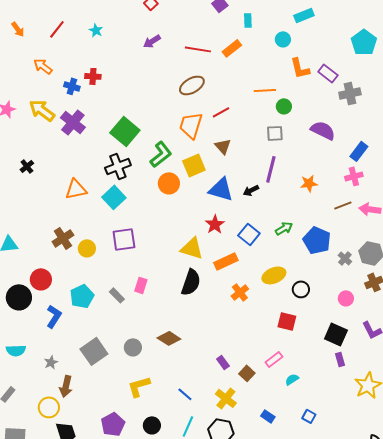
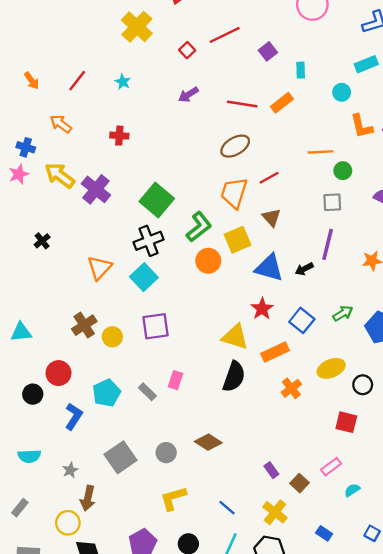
blue cross: (72, 86) -> (26, 147), moved
orange triangle: (76, 189) -> (99, 268), turned -35
black circle: (19, 297) -> (33, 394), size x0.7

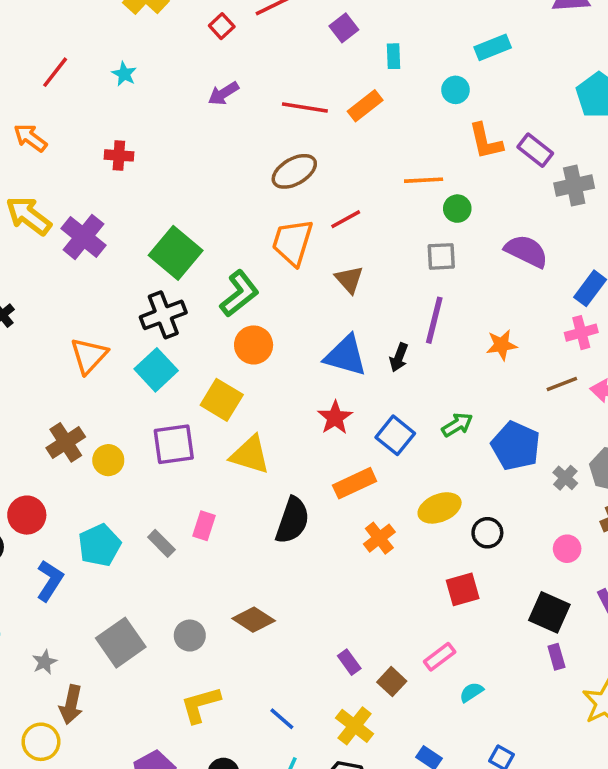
yellow square: (237, 240) -> (222, 400), moved, turned -36
black arrow: (304, 269) -> (399, 357), turned -42
yellow triangle: (235, 337) -> (250, 455), moved
red square: (346, 422) -> (463, 589), turned -30

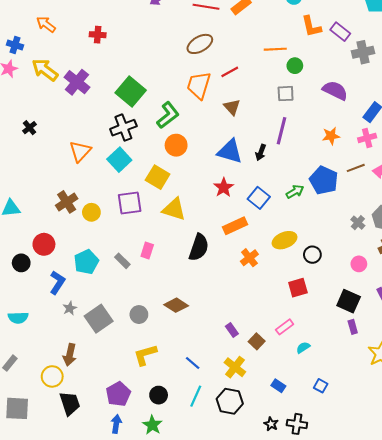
orange star: (502, 345) -> (331, 136), moved
blue pentagon: (516, 446) -> (324, 180), moved
gray star: (45, 662) -> (70, 308), moved

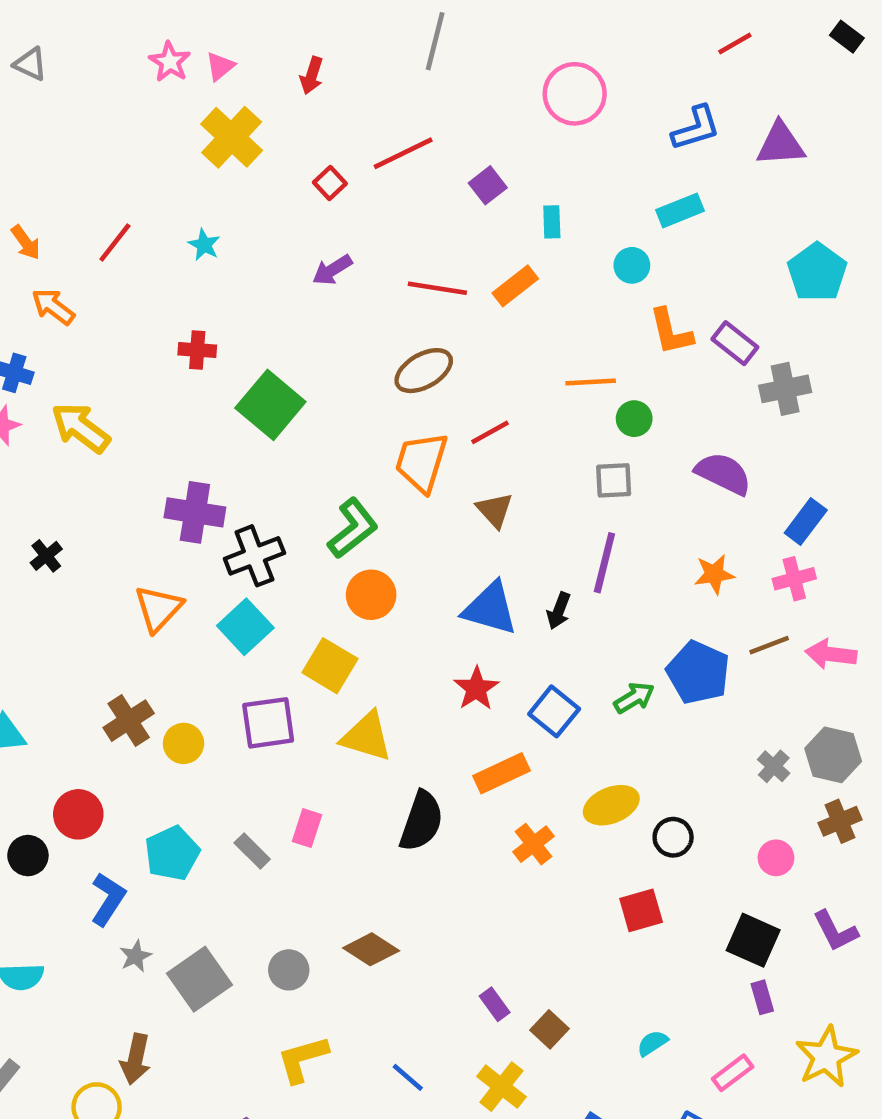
orange arrow: (46, 24) -> (53, 307), moved
purple cross: (77, 82) -> (195, 512), moved, turned -30
green square: (131, 91) -> (270, 405), moved
pink rectangle: (285, 327) -> (733, 1073), moved

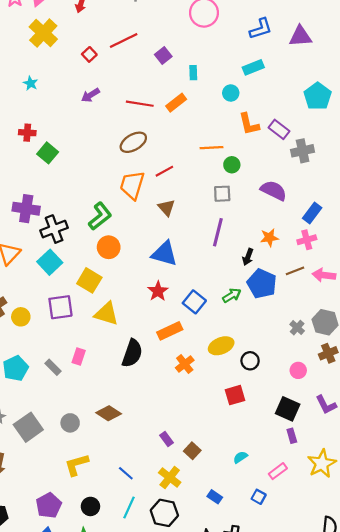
green square: (270, 405) -> (48, 153), moved, size x0.7
black arrow: (559, 611) -> (248, 257), moved

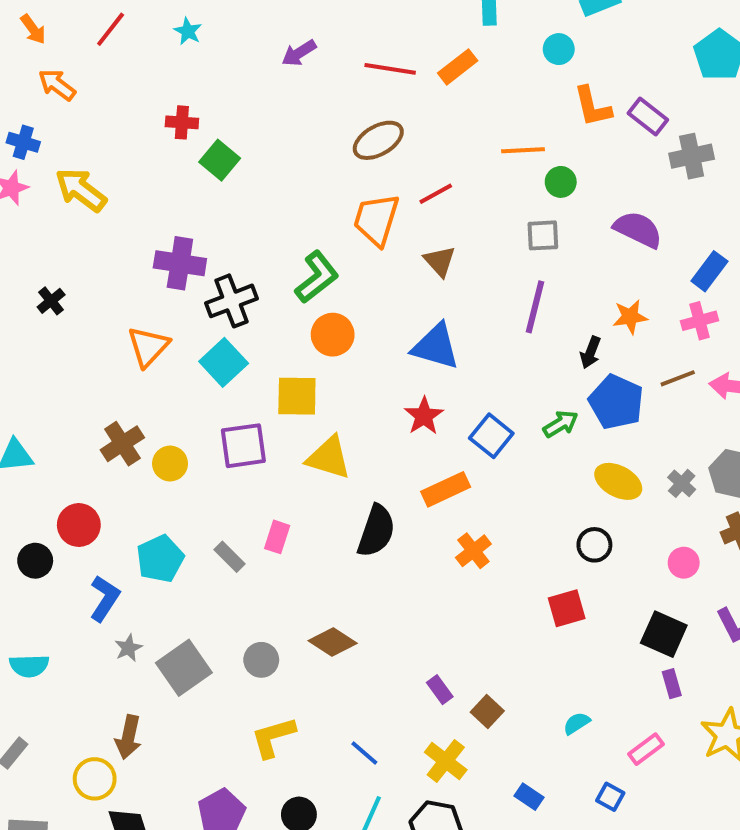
yellow square: (89, 280) -> (297, 396), turned -30
yellow ellipse: (221, 346) -> (618, 481), moved, turned 50

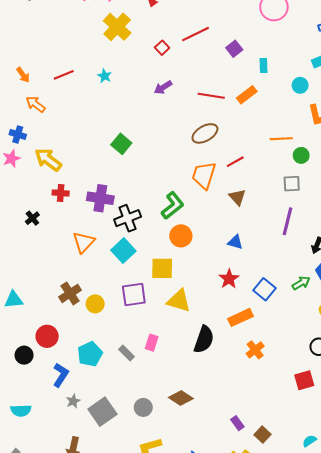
red line: (111, 29) -> (64, 75), turned 30
red cross: (182, 122) -> (61, 193), moved
blue triangle: (436, 347) -> (235, 242), size x0.6

